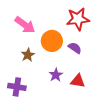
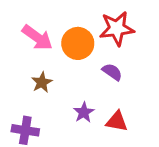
orange circle: (52, 41) -> (78, 43), moved

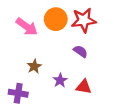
orange circle: (78, 43) -> (56, 19), moved
brown star: (42, 82) -> (34, 66), moved

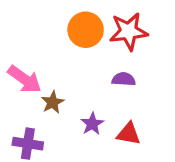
pink arrow: (27, 27) -> (25, 79), moved
purple semicircle: (80, 51) -> (124, 79), turned -32

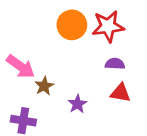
purple semicircle: (124, 79) -> (115, 64), moved
red triangle: (129, 134) -> (120, 93), moved

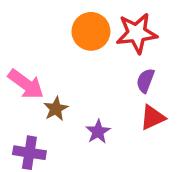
purple semicircle: (115, 64) -> (145, 81), turned -72
red triangle: (120, 93) -> (152, 118), turned -35

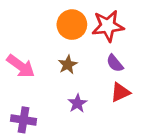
purple semicircle: (145, 81) -> (115, 63), turned -60
brown star: (56, 109) -> (68, 65), moved

